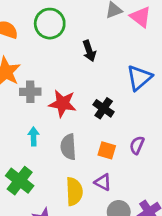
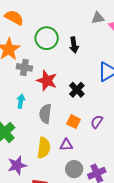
green circle: (50, 24) -> (47, 38), moved
purple triangle: (103, 182) -> (66, 145), turned -40

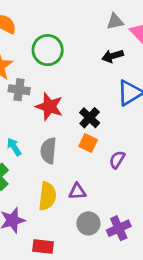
black arrow: (74, 45) -> (113, 56), moved, turned 84
cyan arrow: (21, 101) -> (14, 147), moved, turned -40
orange square: (74, 122) -> (88, 143), moved

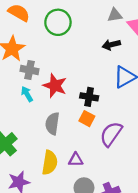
green circle: (48, 50) -> (58, 22), moved
black cross: (90, 118) -> (89, 97), turned -36
cyan arrow: (14, 147) -> (27, 94), moved
purple semicircle: (117, 160) -> (111, 134), size x1.6

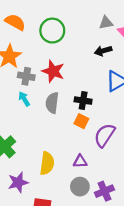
red star: (55, 86) -> (53, 71), moved
gray semicircle: (52, 124) -> (52, 103), moved
purple triangle: (76, 160) -> (80, 161), moved

